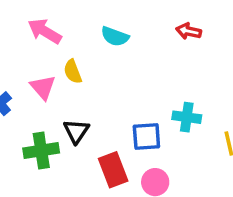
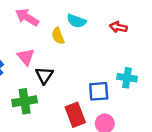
red arrow: (189, 31) -> (118, 27), moved
yellow semicircle: (73, 72) -> (58, 36), moved
black triangle: (76, 131) -> (44, 75), moved

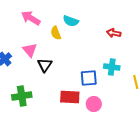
red arrow: (118, 27) -> (114, 33), moved
green cross: (25, 101) -> (22, 96), moved
red rectangle: (75, 115) -> (70, 97), turned -66

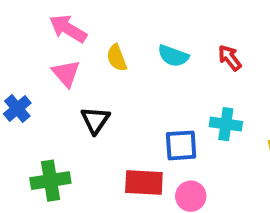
cyan semicircle: (71, 21) -> (173, 56), moved
red arrow: (114, 33) -> (230, 58), turned 40
pink triangle: (30, 50) -> (66, 73), moved

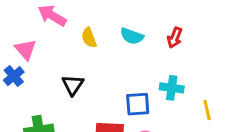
red arrow: (230, 58) -> (175, 38), turned -120
pink triangle: (66, 73) -> (26, 49), moved

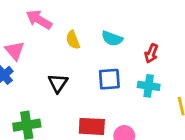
red arrow: (175, 38) -> (151, 53), moved
blue square: (138, 104) -> (109, 79), moved

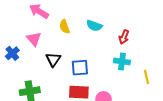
pink triangle: (15, 51) -> (34, 39), moved
blue square: (109, 79) -> (80, 68), moved

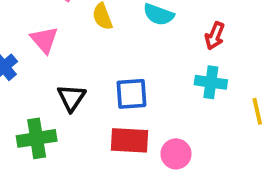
black triangle: (53, 59) -> (71, 98), moved

